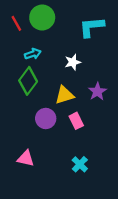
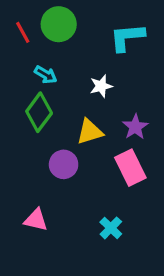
cyan arrow: (33, 54) -> (46, 75), turned 49
pink rectangle: (76, 121) -> (130, 168), moved, size x1.5

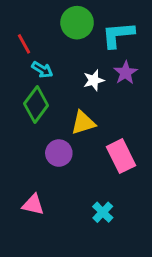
green circle: (59, 24) -> (77, 23), moved
red line: (23, 32) -> (24, 44), moved
purple star: (135, 127) -> (126, 73), moved

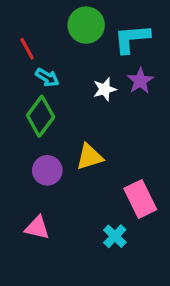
yellow triangle: (83, 123) -> (90, 157), moved
purple circle: (59, 153) -> (47, 170), moved
pink rectangle: (121, 156) -> (140, 199), moved

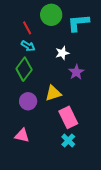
red line: (27, 49) -> (27, 28), moved
purple star: (140, 81) -> (76, 72), moved
pink rectangle: (140, 199) -> (68, 117), moved

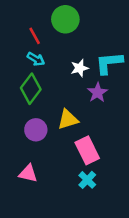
cyan L-shape: (78, 23) -> (109, 63), moved

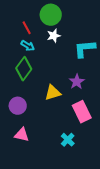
white star: (80, 68) -> (54, 36), moved
purple star: (98, 93) -> (77, 82), moved
purple circle: (36, 130) -> (18, 106), moved
pink rectangle: (87, 150) -> (82, 112), moved

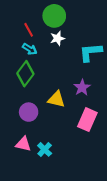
yellow triangle: (53, 93) -> (56, 99), turned 30
purple circle: (18, 106) -> (29, 112), moved
pink rectangle: (82, 112) -> (87, 120), turned 50
cyan cross: (68, 140) -> (45, 149), moved

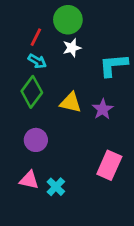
red line: (29, 30) -> (36, 37), turned 56
yellow triangle: (56, 99) -> (71, 103), moved
pink rectangle: (87, 120) -> (109, 165), moved

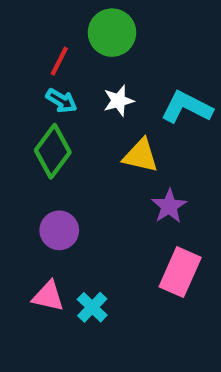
white star: (72, 48) -> (119, 101), moved
cyan L-shape: (113, 65) -> (187, 107), turned 32
yellow triangle: (71, 103) -> (141, 156), moved
purple star: (103, 109) -> (169, 206), moved

